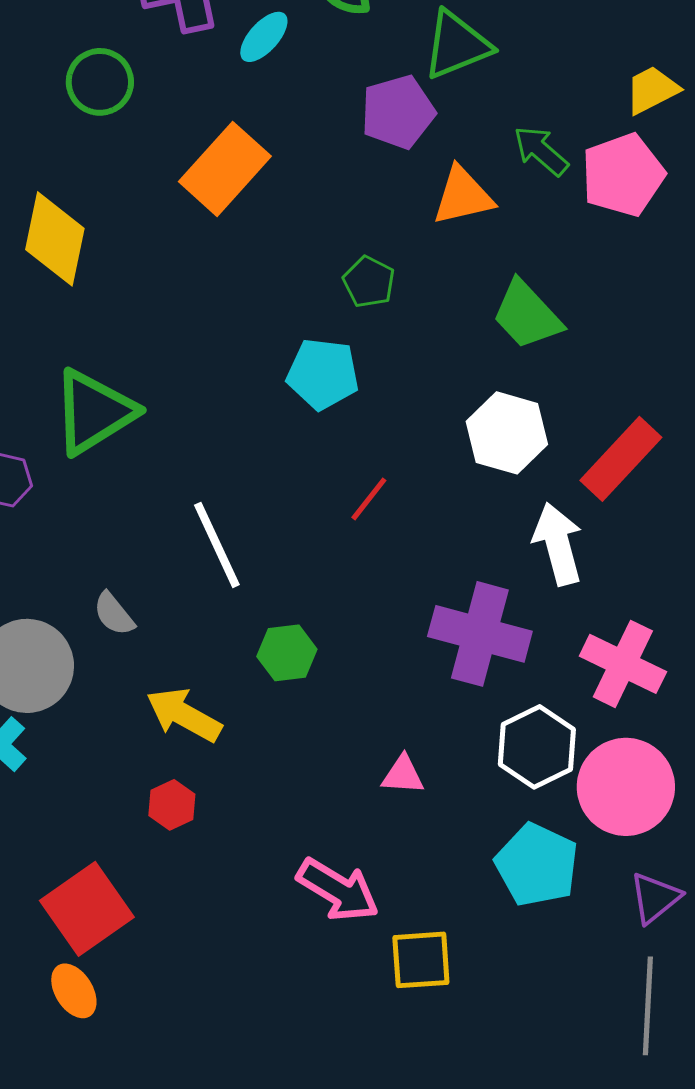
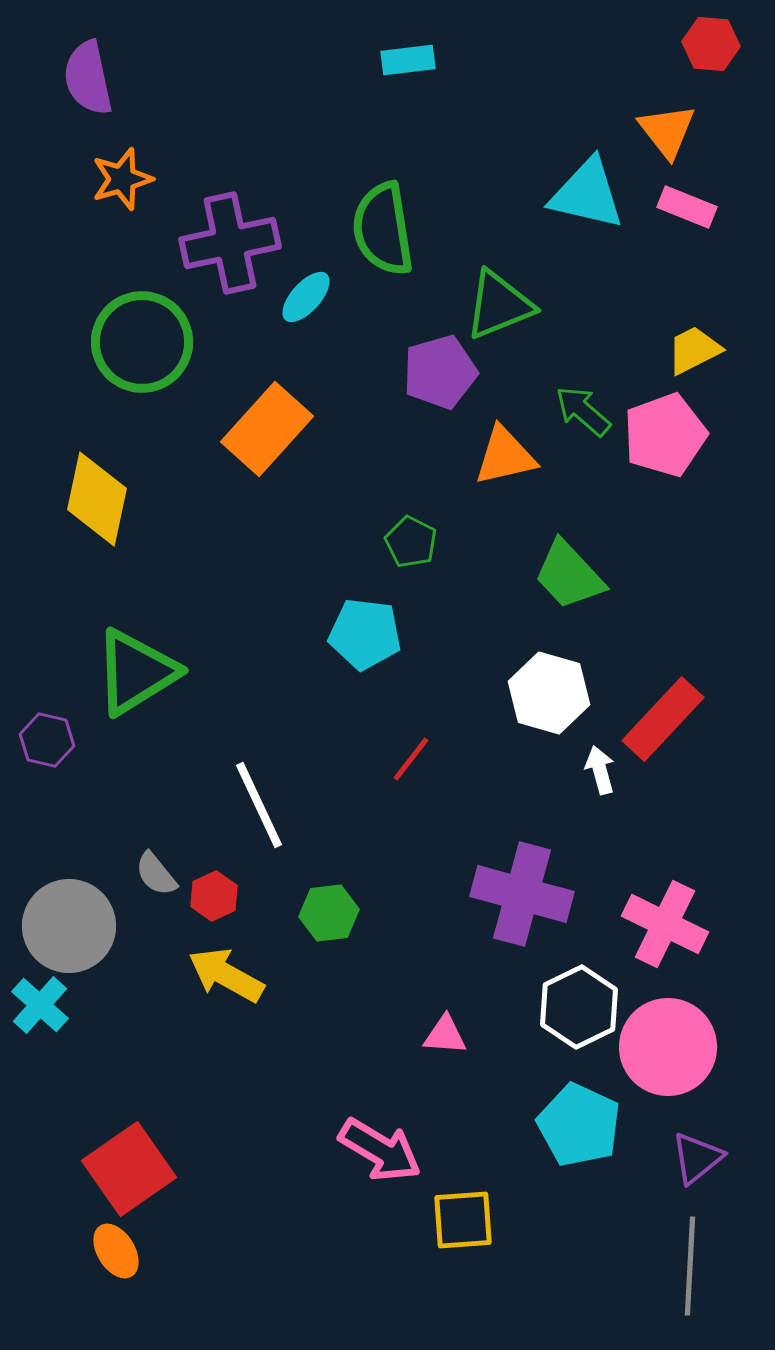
green circle: (100, 82) -> (142, 342), size x1.5
white arrow: (558, 544) -> (600, 770), moved, size x0.6
red hexagon: (172, 805) -> (214, 896), moved

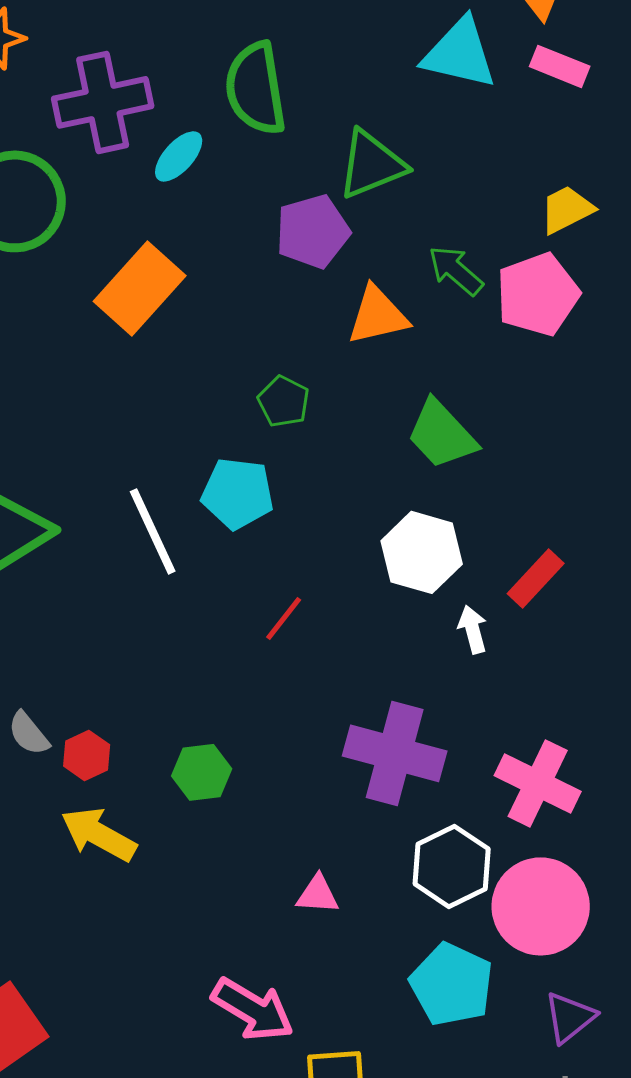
red rectangle: (663, 719) -> (536, 578), size x0.7
white line: (259, 805) -> (153, 531), moved

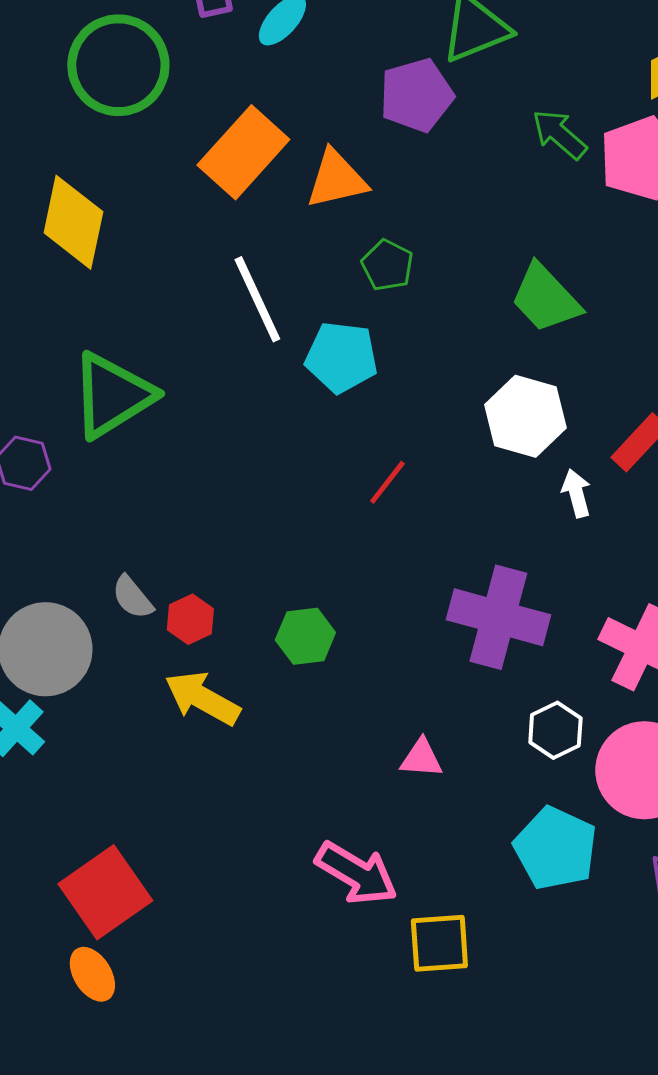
orange triangle: (378, 315) -> (336, 179), moved
white line: (153, 531) -> (257, 299), moved
white hexagon: (452, 866) -> (555, 730), size x0.7

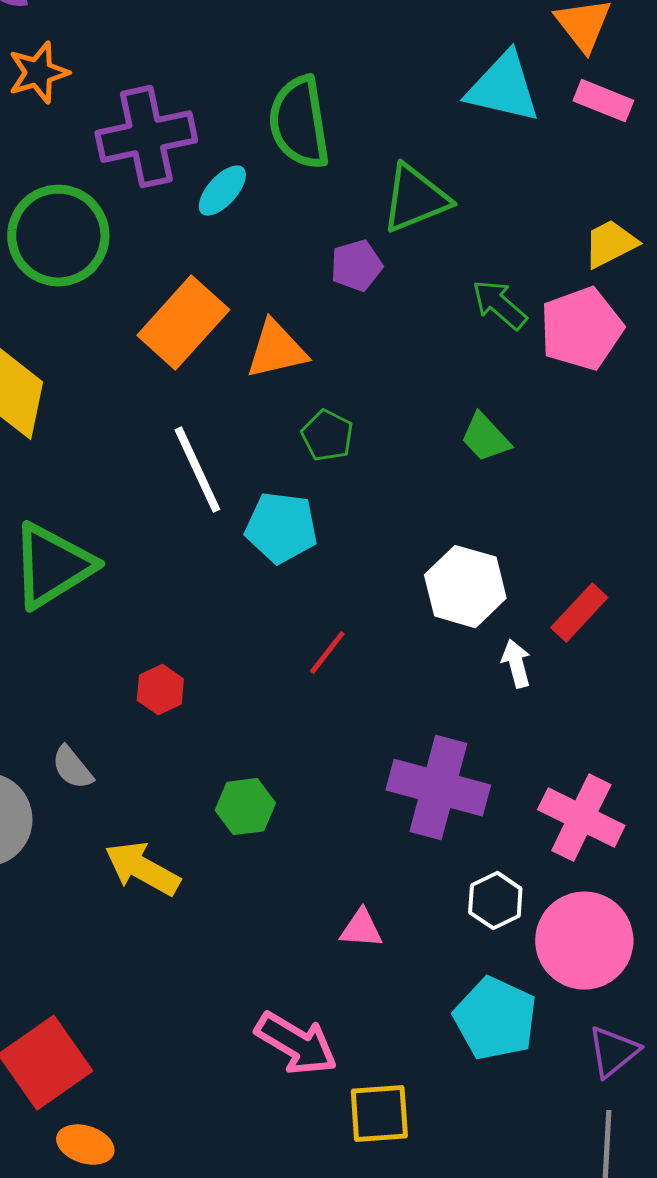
purple pentagon: (416, 95) -> (356, 266), size x0.7
green trapezoid: (545, 298) -> (485, 438), moved, size x0.7
red hexagon: (190, 619) -> (160, 690), moved
orange ellipse: (92, 974) -> (85, 1145), moved, turned -40

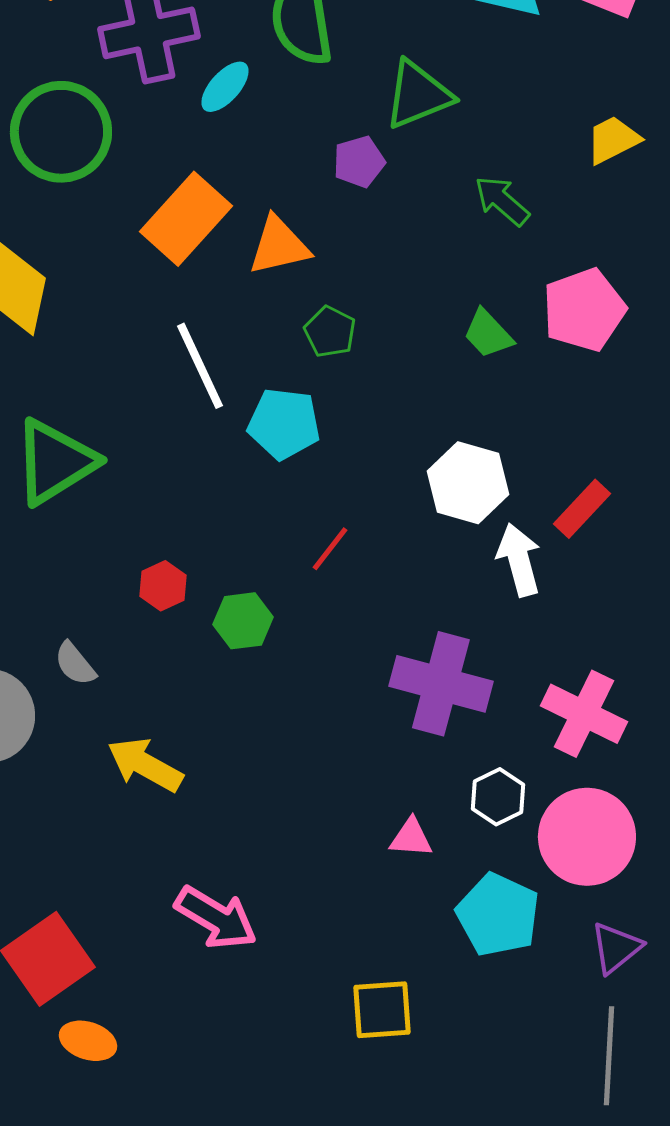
pink pentagon: (581, 329) -> (584, 310), moved
white arrow: (516, 664) -> (519, 560), size x1.5
green hexagon: (245, 807) -> (243, 621), moved
pink triangle: (361, 929) -> (411, 838), moved
pink arrow: (296, 1044) -> (216, 918), moved

